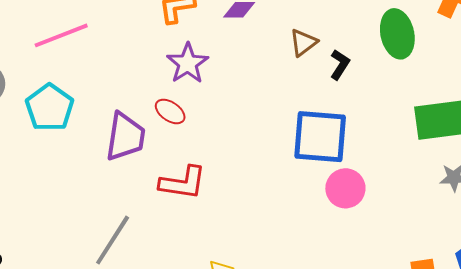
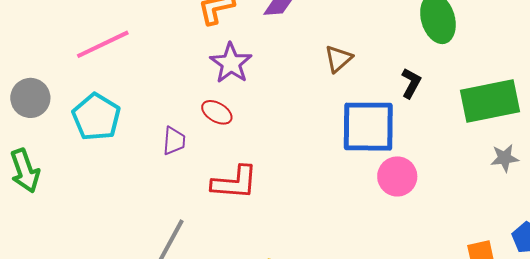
brown triangle: (303, 43) -> (338, 59), moved
black L-shape: (340, 65) -> (411, 83), moved
purple trapezoid: (125, 137) -> (174, 141), size x0.6

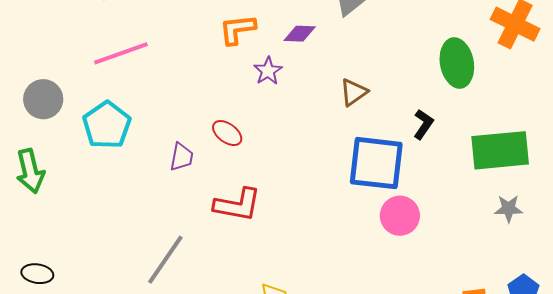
purple star: (231, 63) -> (268, 71), moved, size x0.7

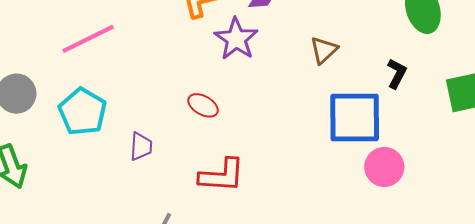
purple star: (268, 71) -> (236, 39), size x1.5
purple trapezoid: (182, 157) -> (141, 146), moved

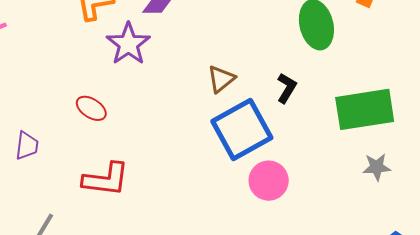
brown triangle: (324, 50) -> (221, 79), moved
blue square: (355, 118) -> (242, 129), turned -32

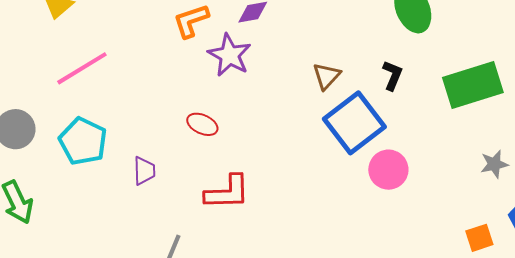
gray star: (377, 167) -> (494, 164), moved

